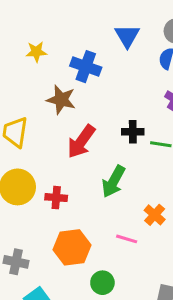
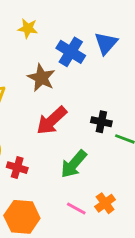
blue triangle: (127, 36) -> (106, 43), moved
pink line: (127, 239) -> (76, 209), moved

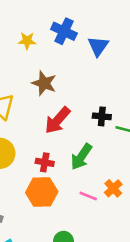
blue cross: (71, 52) -> (64, 31), moved
red cross: (17, 168) -> (45, 162), moved
orange hexagon: (22, 217) -> (42, 192), moved

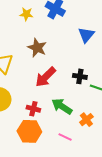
blue triangle: (98, 46) -> (86, 35), moved
green arrow: (81, 157) -> (62, 106), turned 85
orange cross: (113, 188) -> (86, 120), moved

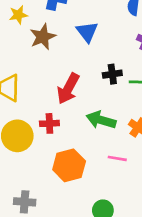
blue triangle: (86, 35) -> (87, 32), moved
brown star: (37, 48) -> (43, 37), moved, turned -30
red cross: (33, 109) -> (49, 123), moved

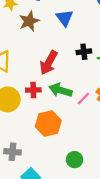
green arrow: (101, 120) -> (60, 90), moved
pink line: (117, 158) -> (83, 99), moved, turned -56

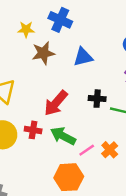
blue triangle: (64, 18) -> (83, 57), turned 42
orange hexagon: (48, 123) -> (69, 177), moved

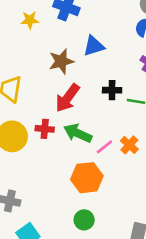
brown star: (43, 53) -> (61, 61), moved

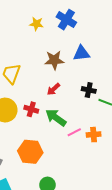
red arrow: (68, 98) -> (53, 89), size x0.6
orange cross: (129, 145) -> (94, 135), turned 32
orange hexagon: (87, 178) -> (30, 152), moved

